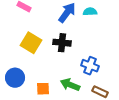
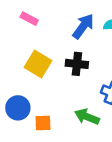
orange square: (43, 89) -> (43, 123), moved

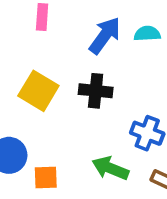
pink rectangle: (29, 19) -> (42, 17), moved, turned 66

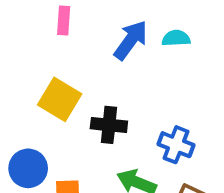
black cross: (96, 91) -> (109, 125), moved

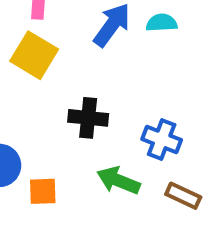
yellow square: (60, 99) -> (34, 55), moved

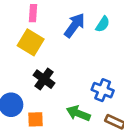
cyan semicircle: (162, 23) -> (103, 24), turned 126
black cross: (88, 118) -> (44, 79), moved, turned 30

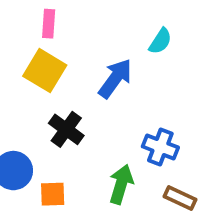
blue arrow: (75, 25) -> (115, 78), moved
green arrow: (78, 113) -> (121, 184), turned 85

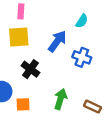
yellow square: (45, 71) -> (19, 37), turned -35
blue cross: (160, 147) -> (82, 57), moved

